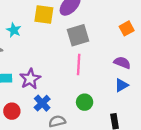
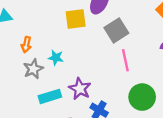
cyan star: (14, 30) -> (56, 58), moved
green circle: (85, 102) -> (142, 97), size x1.5

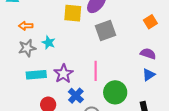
orange arrow: (26, 45) -> (26, 26), turned 64
pink line: (125, 60) -> (96, 71), moved

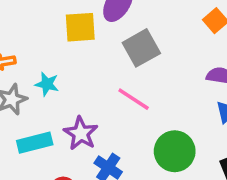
pink line: (96, 71) -> (134, 99), moved, turned -48

